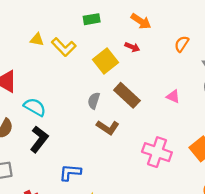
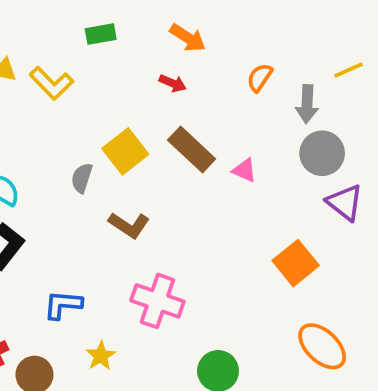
yellow square: (106, 61) -> (125, 151), moved
brown rectangle: (127, 95) -> (192, 149), moved
gray semicircle: (94, 101) -> (82, 178), moved
pink cross: (157, 152) -> (157, 301), moved

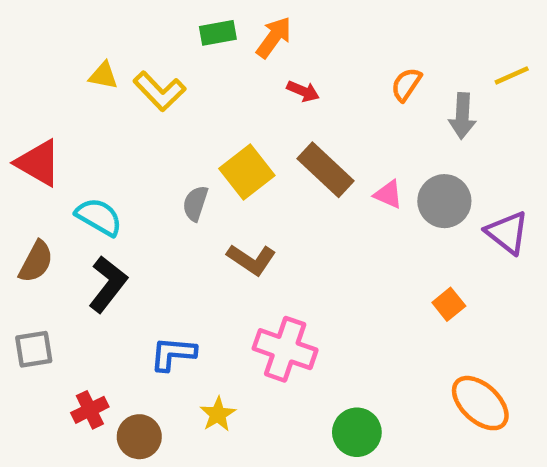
orange arrow: (188, 38) -> (274, 37), moved, turned -87
gray circle: (322, 153) -> (444, 201), moved
orange square: (296, 263) -> (449, 304), size x0.6

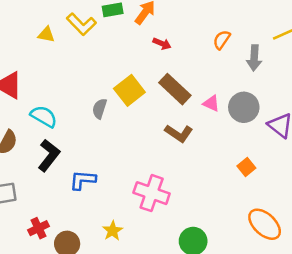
yellow L-shape: (159, 91) -> (81, 24), moved
brown L-shape: (251, 259) -> (179, 133), moved
blue L-shape: (173, 354) -> (83, 180), moved

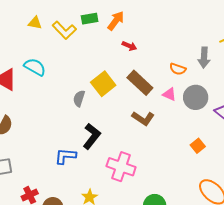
yellow triangle: (46, 35) -> (35, 23), moved
orange semicircle: (222, 40) -> (178, 69), moved, turned -105
cyan semicircle: (44, 116) -> (35, 67), moved
black L-shape: (49, 155) -> (92, 136), moved

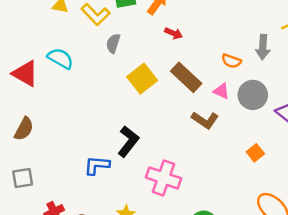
gray semicircle: (79, 98) -> (113, 43), moved
brown L-shape: (143, 118) -> (205, 120), moved

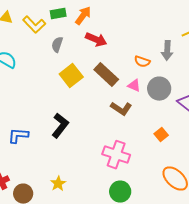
red arrow: (174, 33) -> (96, 40), size x1.5
gray semicircle: (113, 43) -> (57, 45), moved
blue L-shape: (97, 165) -> (18, 136), moved
pink cross: (163, 178) -> (116, 155), moved

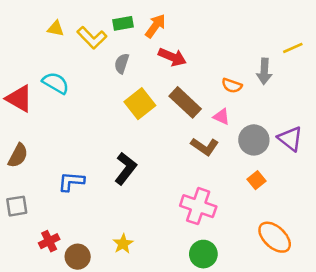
gray circle: (159, 89) -> (254, 140), moved

